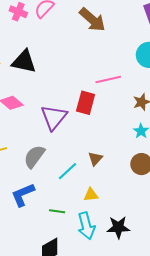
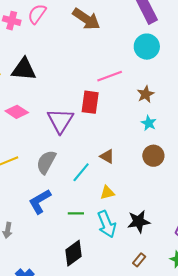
brown triangle: (95, 159) -> (107, 156), turned -35

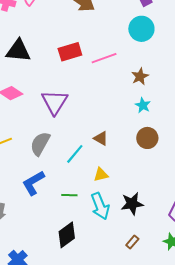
red rectangle: (90, 102) -> (70, 52), moved, turned 65

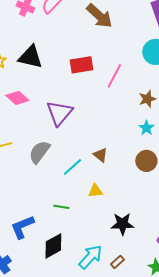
pink line: (104, 58) -> (114, 76), turned -50
blue L-shape: (33, 183) -> (22, 227), moved
cyan arrow: (100, 206) -> (90, 257), moved, turned -124

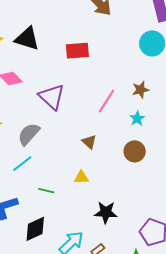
pink line: (114, 76) -> (106, 101), moved
purple triangle: (59, 113) -> (52, 97), turned -32
cyan line: (72, 167) -> (22, 164), moved

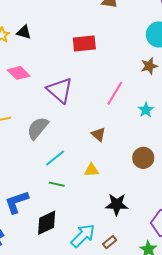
black triangle: (27, 39) -> (24, 32), moved, size x0.6
brown star: (140, 90) -> (149, 66), moved
brown circle: (135, 151) -> (143, 158), moved
cyan line: (22, 164) -> (55, 158), moved

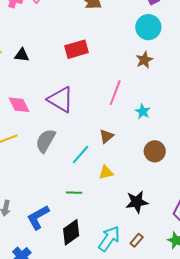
black triangle: (24, 32) -> (22, 55), moved
pink diamond: (19, 73) -> (19, 105), moved, turned 30
cyan star: (146, 110) -> (143, 111), moved
brown triangle: (98, 134) -> (106, 136), turned 49
cyan line: (55, 158) -> (81, 154), moved

